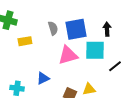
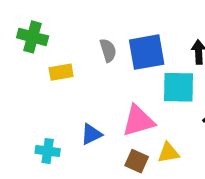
pink triangle: (68, 55) -> (138, 121), moved

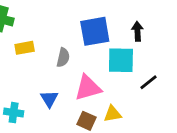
gray semicircle: (108, 50) -> (63, 57), moved, turned 30
blue triangle: (91, 134) -> (49, 99), turned -36

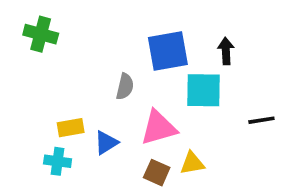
yellow rectangle: (25, 48) -> (71, 128), moved
black line: (148, 82) -> (261, 120), moved, turned 30
blue triangle: (49, 99) -> (106, 143), turned 30

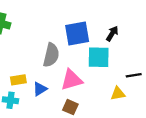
black arrow: (226, 51) -> (112, 34), turned 35
gray semicircle: (125, 87) -> (51, 55), size x1.5
yellow triangle: (192, 163) -> (118, 93), moved

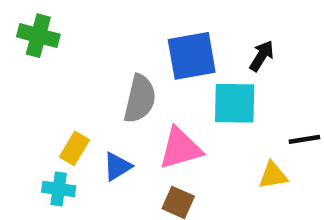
yellow rectangle: (18, 80) -> (74, 148), turned -49

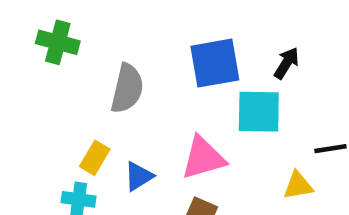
gray semicircle: (140, 99) -> (127, 89), moved

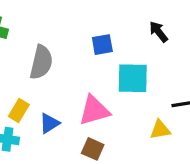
blue square: (215, 63) -> (102, 45), size x0.6
black arrow: (287, 63) -> (159, 32), moved, turned -70

